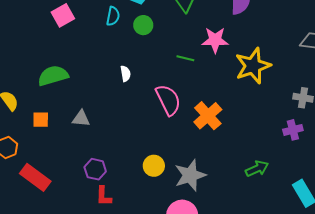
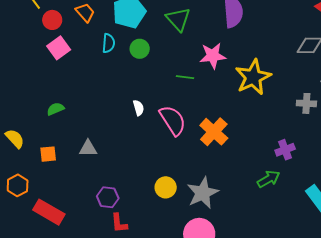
white semicircle: (126, 74) -> (138, 108), moved
green semicircle: (53, 76) -> (55, 109), size x0.6
purple cross: (293, 130) -> (285, 150), moved

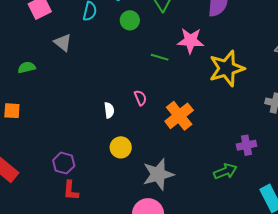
green circle: (140, 49) -> (130, 20), moved
white semicircle: (138, 108) -> (109, 110), moved
pink semicircle: (173, 120) -> (140, 98), size x0.5
gray triangle: (88, 148) -> (63, 43), moved, turned 30
yellow circle: (166, 187) -> (121, 147), moved

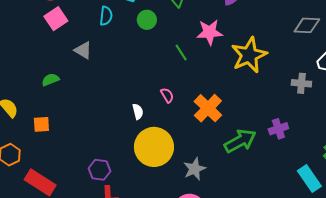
green line: (160, 57) -> (181, 53), turned 48
yellow circle: (121, 147) -> (154, 147), size x1.8
green arrow: (225, 171) -> (240, 141), moved, size x1.4
gray star: (158, 174) -> (195, 169), size x0.7

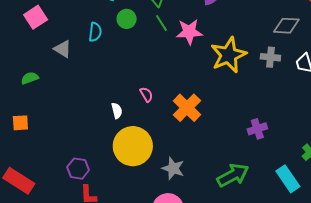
cyan semicircle: (106, 16) -> (95, 32), moved
green line: (181, 53) -> (161, 23), moved
gray cross: (301, 83) -> (270, 57), moved
green arrow: (240, 141) -> (233, 175), moved
gray star: (195, 169) -> (173, 168), turned -30

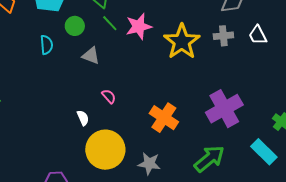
gray triangle: (63, 49) -> (91, 56), moved
orange cross: (187, 108) -> (164, 118), moved
purple cross: (257, 129) -> (224, 109), size x1.8

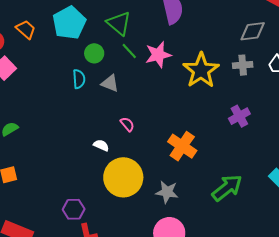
cyan semicircle: (46, 45) -> (79, 79), moved
purple cross: (224, 109) -> (239, 116), moved, size x0.6
white semicircle: (83, 118) -> (101, 145), turned -42

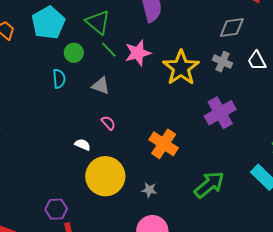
gray cross: (243, 65) -> (223, 62), turned 30
gray triangle: (110, 83) -> (101, 86), moved
purple cross: (239, 116) -> (220, 113), size x1.4
gray star: (167, 192) -> (149, 190), size x0.7

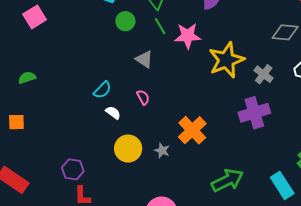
gray cross: (223, 62) -> (264, 74), moved
cyan semicircle: (59, 79) -> (102, 90), moved, turned 36
yellow circle: (105, 176) -> (128, 149), size x0.7
gray star: (149, 190) -> (162, 150), moved

